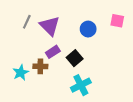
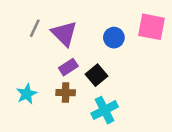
pink square: (117, 21) -> (152, 27), size x1.5
brown cross: (40, 66) -> (66, 93), moved

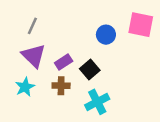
purple triangle: (64, 34) -> (34, 56), moved

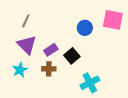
cyan cross: (97, 102) -> (90, 83), moved

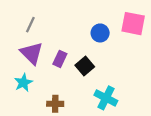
purple rectangle: (51, 50) -> (60, 59), turned -32
brown cross: (49, 69) -> (55, 104), moved
cyan cross: (90, 83) -> (106, 98), turned -36

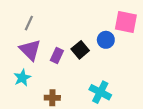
blue circle: (100, 33) -> (106, 40), moved
black square: (85, 66) -> (80, 50), moved

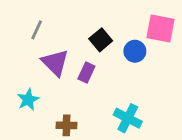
purple triangle: (30, 50) -> (55, 63), moved
black square: (80, 50) -> (101, 40), moved
purple rectangle: (57, 55) -> (86, 73), moved

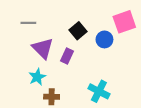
pink square: (161, 28) -> (124, 22), turned -30
gray line: (37, 30) -> (28, 23), turned 64
cyan star: (28, 100) -> (37, 77), moved

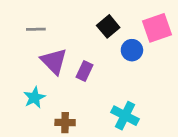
black square: (78, 31) -> (108, 26), moved
cyan star: (37, 77) -> (34, 98), moved

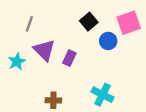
gray line: (36, 29) -> (29, 24), turned -70
cyan star: (34, 98) -> (17, 62), moved

